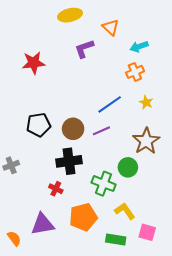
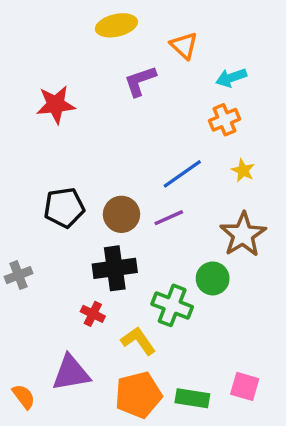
yellow L-shape: (125, 211) -> (138, 341), moved
orange pentagon: (83, 217) -> (138, 395), moved

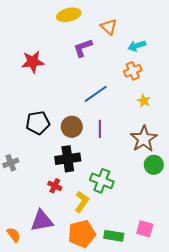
blue line: (182, 174) -> (96, 94), moved
purple line: (169, 218) -> (100, 129), turned -66
green circle: (213, 278) -> (154, 165), moved
yellow L-shape: (138, 341) -> (82, 202), turned 70

